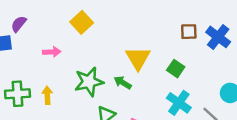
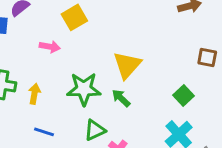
yellow square: (82, 22) -> (74, 17), moved
yellow triangle: (138, 58) -> (127, 65), moved

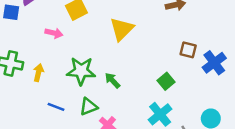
yellow triangle: (127, 65) -> (122, 29), moved
blue line: (44, 132) -> (56, 107), moved

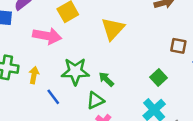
pink arrow: (54, 33) -> (47, 36), size x1.6
blue line: (56, 107) -> (53, 97), moved, turned 35
green triangle: (88, 107) -> (95, 100), moved

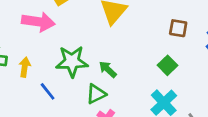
brown square: (178, 46) -> (178, 28), moved

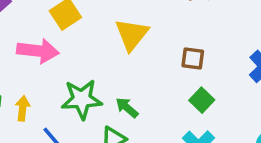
brown square: (178, 28) -> (193, 58), moved

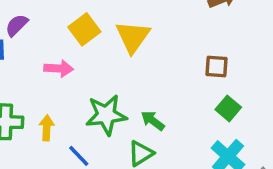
yellow triangle: (132, 35) -> (133, 37), moved
pink arrow: (38, 51) -> (59, 68), size x0.7

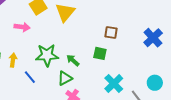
green square: (228, 108) -> (100, 53), moved, turned -32

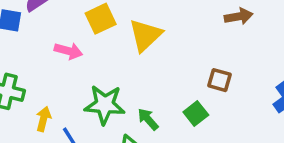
green square: (100, 53) -> (196, 113), turned 32
yellow arrow: (13, 60) -> (43, 119), moved

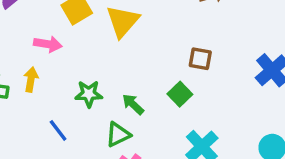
green star: (105, 105) -> (89, 94), size x0.7
yellow arrow: (43, 119) -> (31, 80), moved

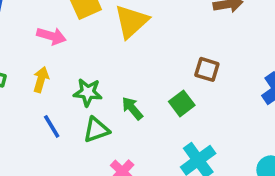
yellow arrow: (31, 80) -> (41, 80), moved
green triangle: (118, 135) -> (96, 130), moved

